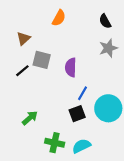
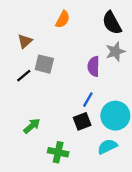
black semicircle: (105, 21) -> (112, 23), size x1.5
purple semicircle: (71, 67) -> (94, 66), moved
cyan semicircle: (81, 146) -> (107, 147), moved

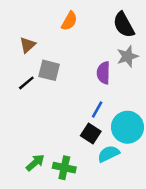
black square: (82, 121) -> (91, 134), turned -36
green arrow: (32, 126) -> (35, 163), moved
cyan semicircle: (107, 147) -> (109, 154), moved

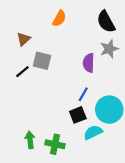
black square: (91, 134) -> (78, 115), turned 35
green arrow: (35, 163) -> (30, 140), turned -56

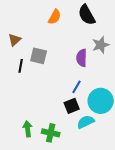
black semicircle: (106, 22) -> (87, 15), moved
brown triangle: (24, 39) -> (15, 40), moved
black line: (22, 72) -> (21, 66), turned -40

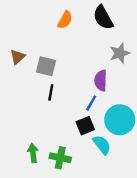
brown triangle: (15, 40) -> (18, 57), moved
purple semicircle: (82, 58) -> (101, 81), moved
black line: (21, 66) -> (51, 92), moved
cyan semicircle: (86, 122) -> (102, 145), turned 78

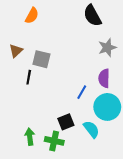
orange semicircle: (65, 20) -> (32, 16), moved
purple semicircle: (101, 81) -> (104, 78), moved
black line: (51, 92) -> (29, 77), moved
black square: (85, 126) -> (66, 122), moved

